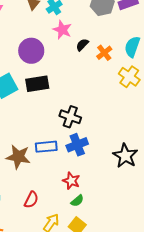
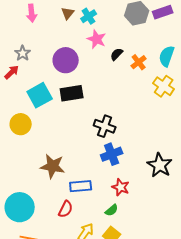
blue rectangle: (46, 147) -> (81, 186), moved
red star: (71, 181) -> (121, 187), moved

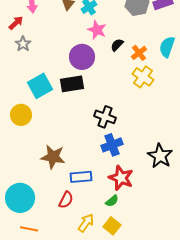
purple circle: (66, 60) -> (82, 57), moved
red arrow: (12, 72) -> (16, 23), moved
yellow cross: (164, 86) -> (143, 77), moved
red star: (121, 187) -> (121, 178), size x1.4

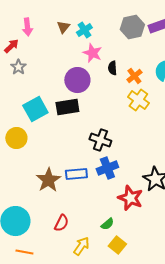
black semicircle: (117, 45) -> (112, 68), turned -48
brown star: (53, 157) -> (48, 180), turned 30
blue rectangle: (81, 177) -> (76, 174), moved
red star: (121, 178) -> (130, 198), moved
yellow square: (112, 226) -> (117, 245), moved

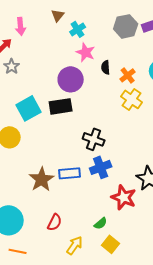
brown triangle: (63, 27) -> (58, 15), moved

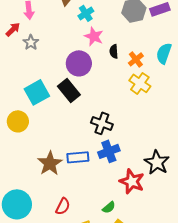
gray star: (12, 66) -> (31, 42), moved
black rectangle: (61, 106) -> (69, 90), turned 60

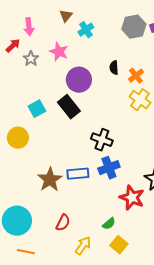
pink star: (94, 36) -> (59, 52), moved
cyan square: (37, 92) -> (37, 109), size x0.7

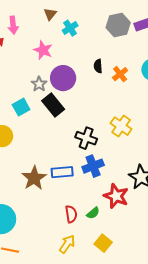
gray star: (31, 59) -> (39, 84), moved
yellow cross: (140, 100) -> (121, 126), moved
red semicircle: (63, 223) -> (71, 214), moved, turned -36
green semicircle: (109, 224) -> (93, 213), moved

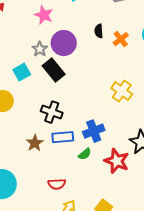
black cross: (86, 138) -> (52, 112), moved
brown star: (34, 178) -> (35, 143), size x0.7
green semicircle: (93, 213) -> (85, 154), moved
red semicircle: (71, 214) -> (57, 184), moved, turned 96

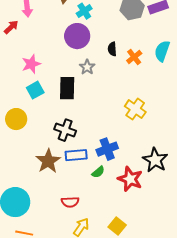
pink star: (44, 15) -> (31, 64), moved, turned 30
purple circle: (64, 43) -> (77, 36), moved
gray star: (40, 49) -> (87, 67), moved
black rectangle: (54, 70) -> (67, 88), turned 40
brown star: (35, 143) -> (48, 161), size x1.4

